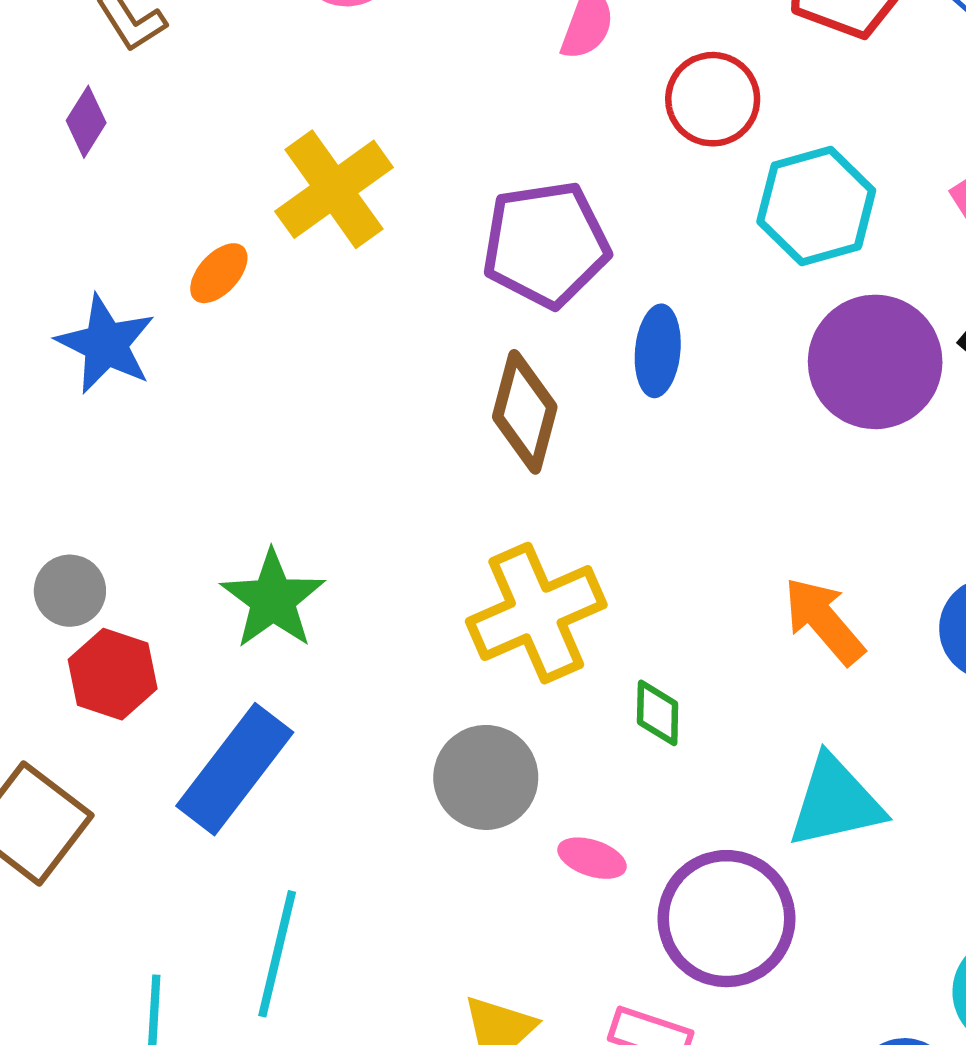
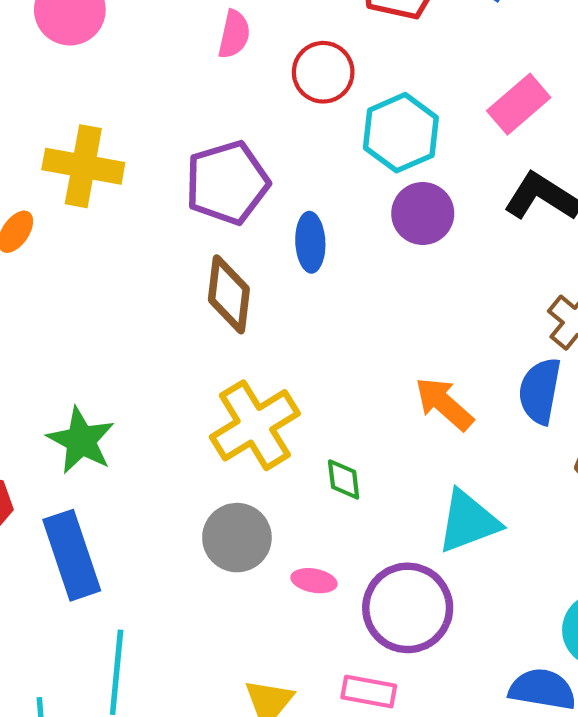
yellow cross: (334, 189) -> (83, 166), turned -36
purple circle: (875, 362) -> (423, 213), moved, size x0.7
blue rectangle: (235, 769) -> (72, 555), turned -48

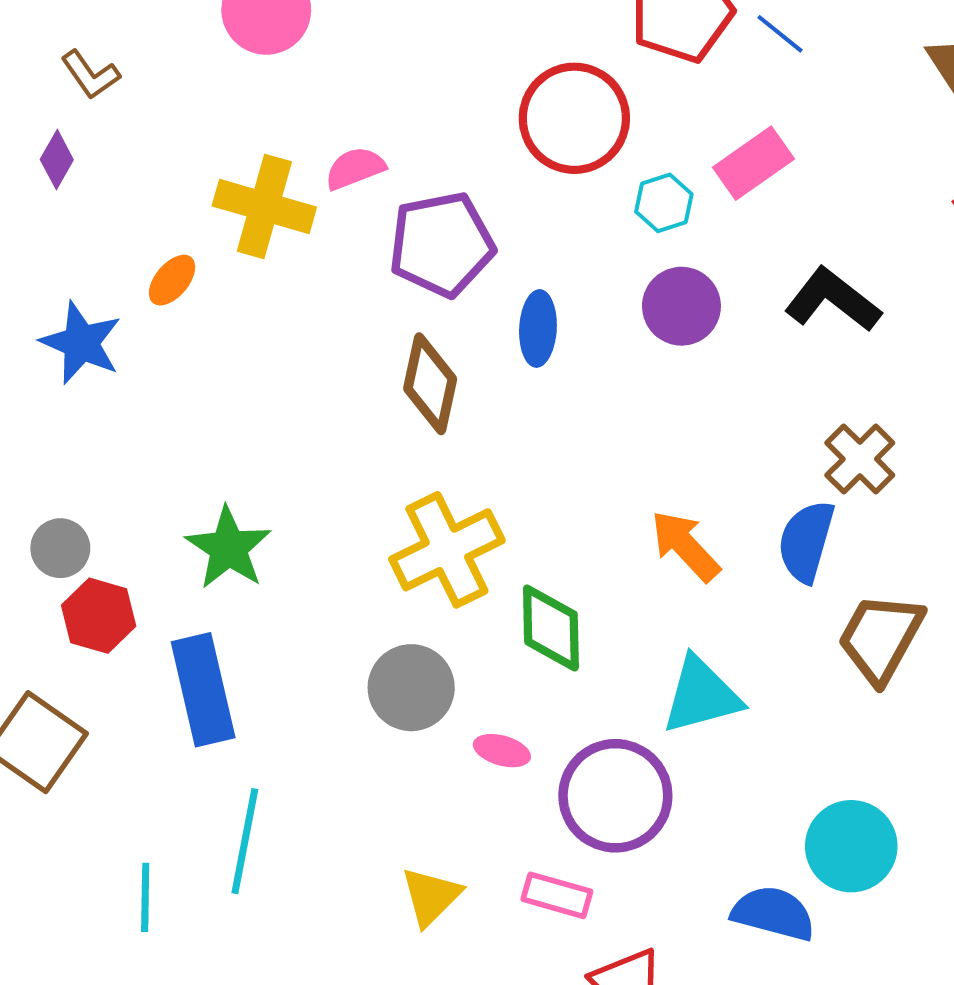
pink semicircle: (234, 34) -> (355, 168), moved, turned -129
red circle: (323, 72) -> (574, 118), size x1.4
pink rectangle: (519, 104) -> (753, 163), moved
cyan hexagon: (401, 133) -> (664, 203), size x0.6
green diamond: (344, 479) -> (551, 628), size x1.6

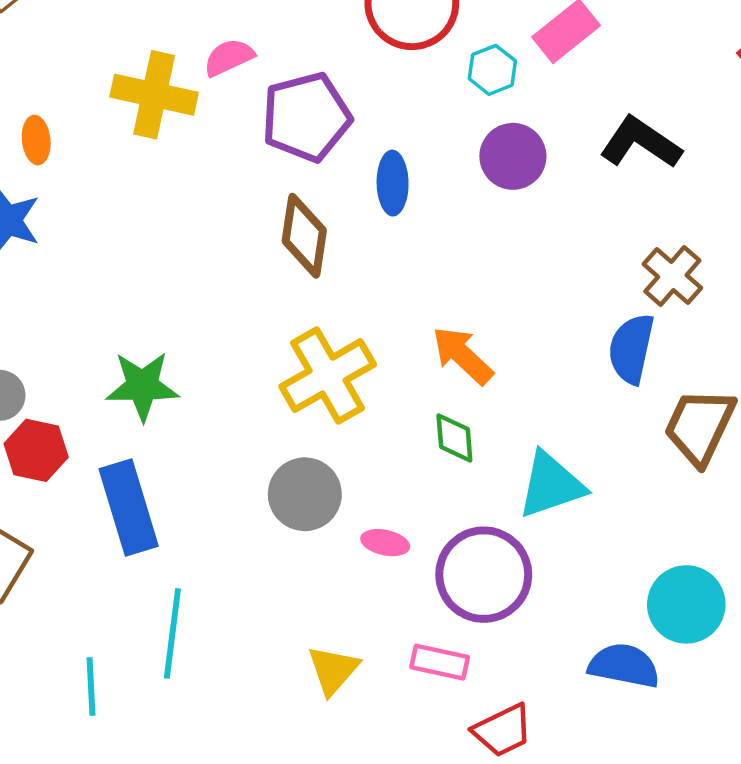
orange ellipse: (172, 280) -> (36, 140), moved, turned -42
orange arrow: (685, 546) -> (463, 355), moved
green star: (228, 548) -> (142, 386), turned -30
green diamond: (551, 628) -> (454, 438), moved, size x0.7

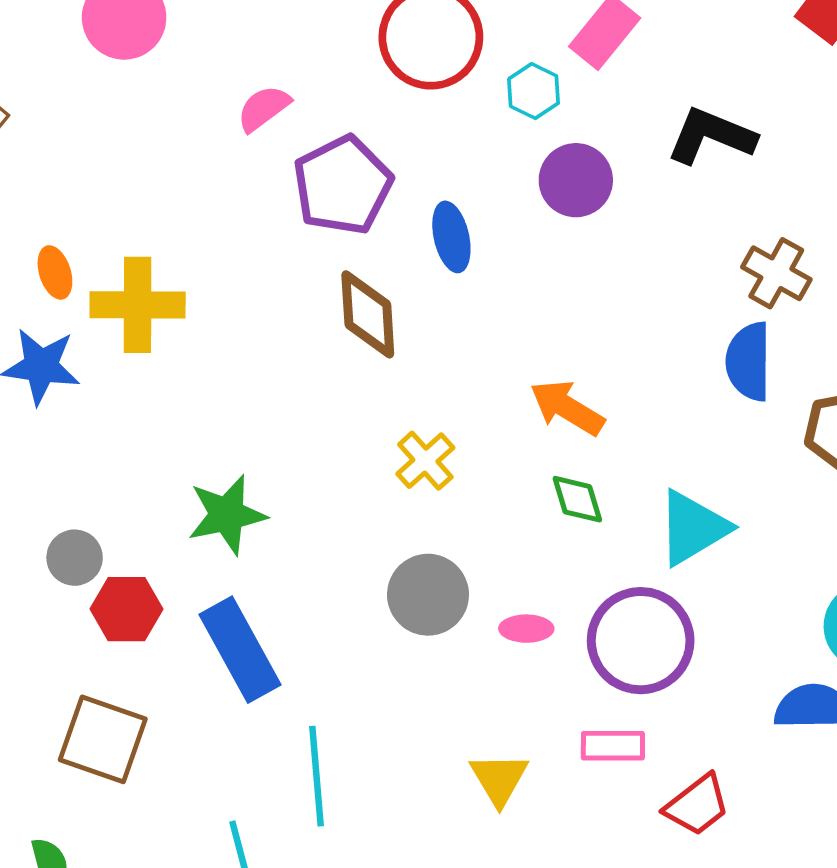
pink semicircle: (229, 57) -> (264, 108), moved
yellow cross: (154, 95) -> (138, 305), moved
yellow cross: (328, 376) -> (425, 461), size x0.6

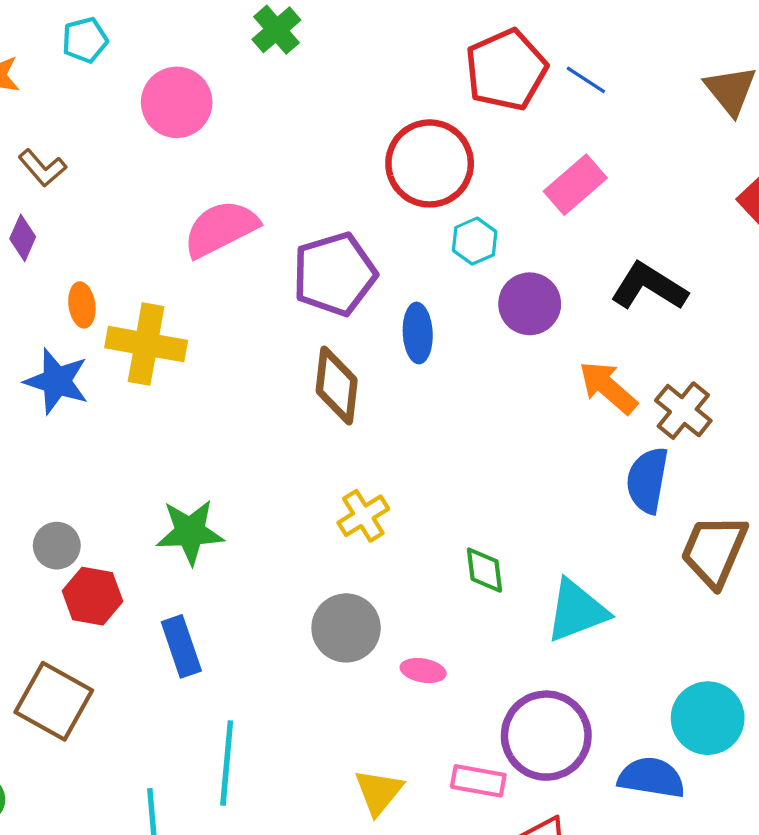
cyan hexagon: (534, 91) -> (475, 241), moved
pink semicircle: (264, 108) -> (221, 229), moved, size x1.6
orange arrow: (567, 408) -> (608, 387), moved
purple circle: (641, 641) -> (546, 736), moved
blue rectangle: (240, 650) -> (181, 646), size x0.7

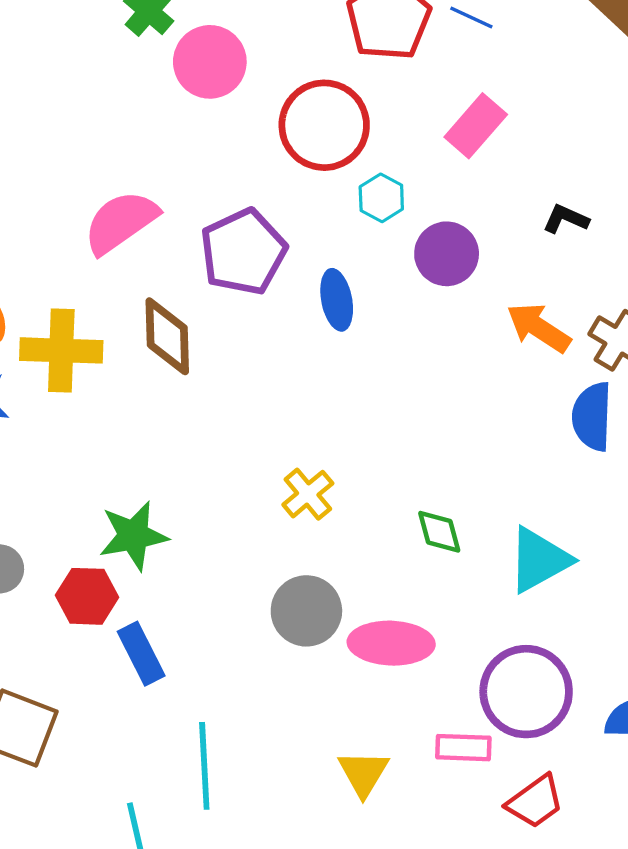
pink circle: (177, 102) -> (210, 62), moved
black L-shape: (649, 287) -> (566, 219), size x0.6
brown diamond: (337, 386) -> (167, 336), moved
red hexagon: (93, 596) -> (87, 596), moved
pink ellipse: (423, 671) -> (391, 643), size x1.8

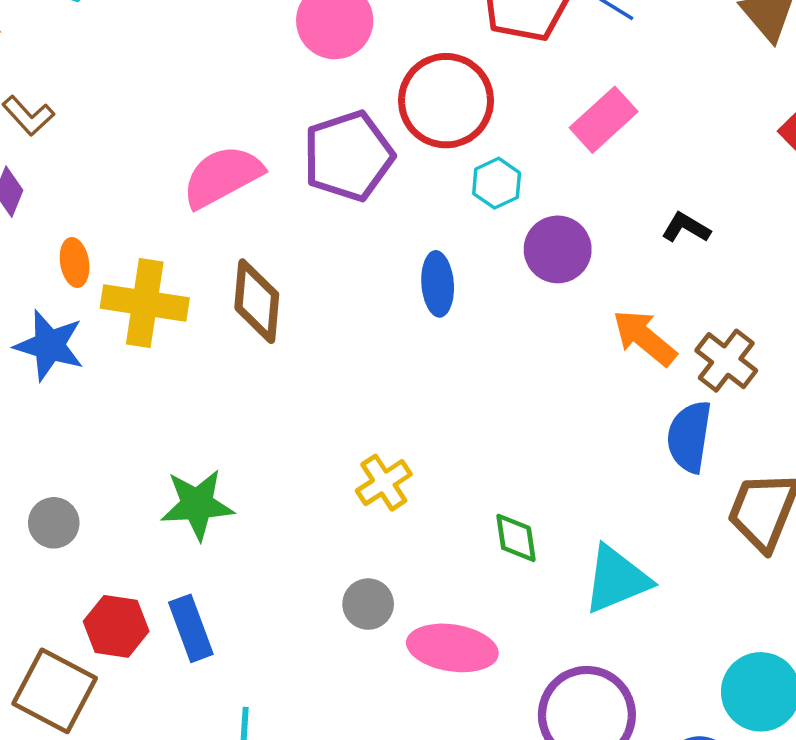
purple pentagon: (243, 252) -> (348, 156), moved
red hexagon: (87, 596) -> (116, 626), moved
gray circle: (306, 611) -> (368, 604), size x0.7

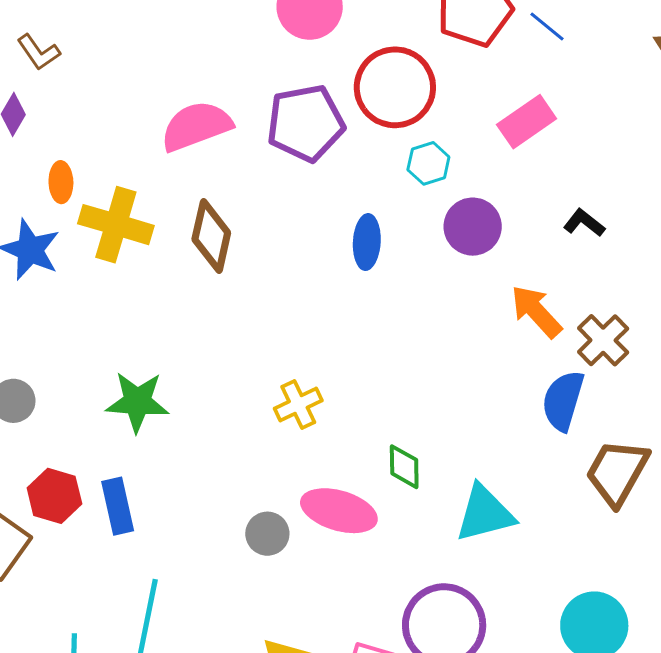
gray circle: (368, 604) -> (267, 534), moved
pink ellipse: (452, 648) -> (339, 511), moved

